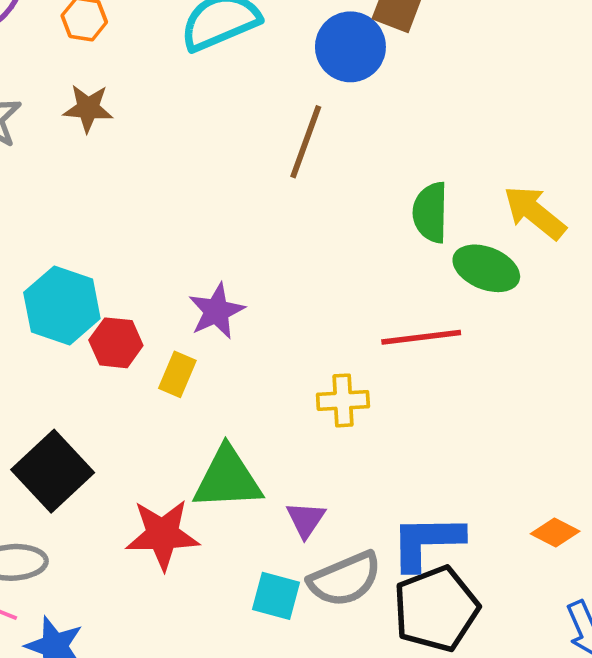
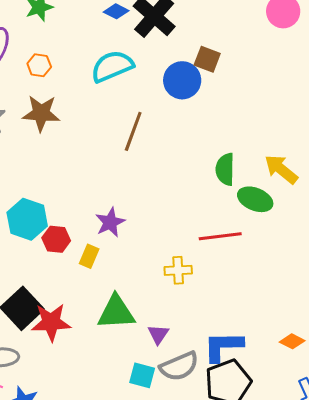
brown star: (88, 108) -> (41, 113), size x1.4
brown line: (306, 142) -> (133, 131), moved
red star: (162, 534) -> (51, 322), moved

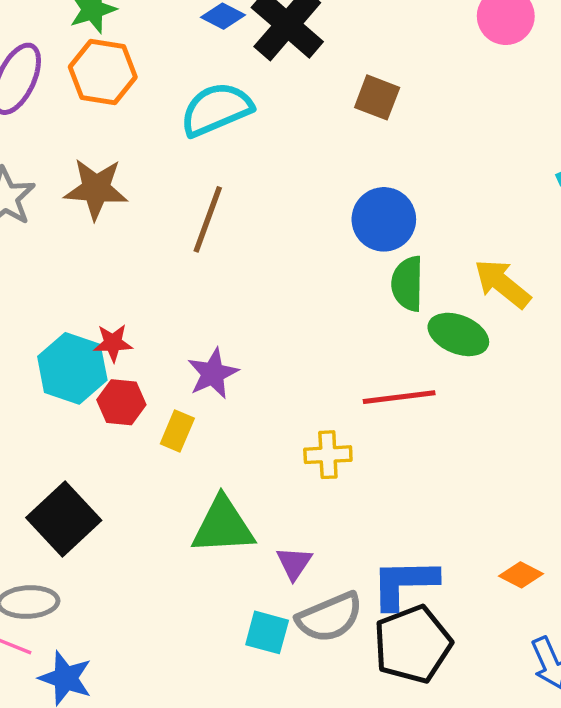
orange hexagon: (39, 65) -> (103, 72), moved, size x1.6
blue circle: (182, 80) -> (384, 219), moved
brown line: (133, 131) -> (208, 219), moved
red star: (51, 322) -> (113, 343), moved, size x0.6

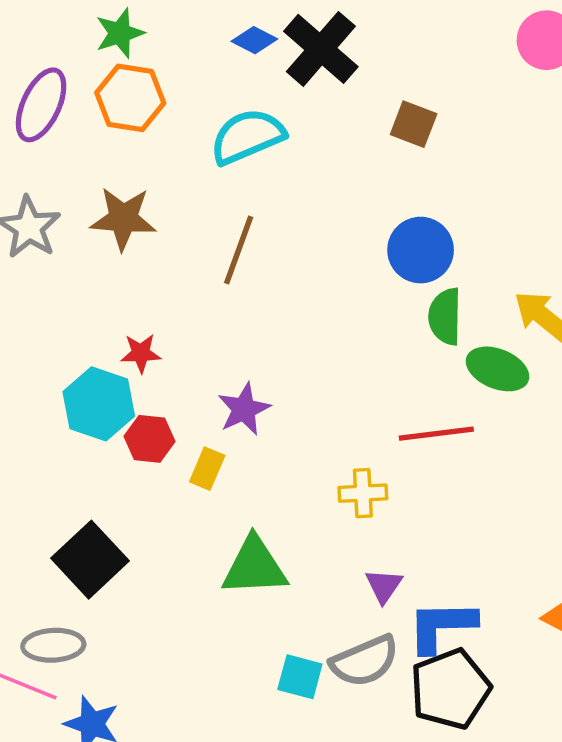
red star: (113, 343) -> (141, 353), moved
purple triangle: (294, 563) -> (384, 586), moved

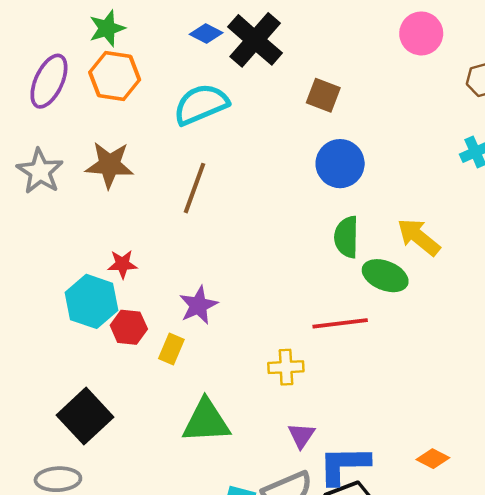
blue circle: (421, 250) -> (340, 164), moved

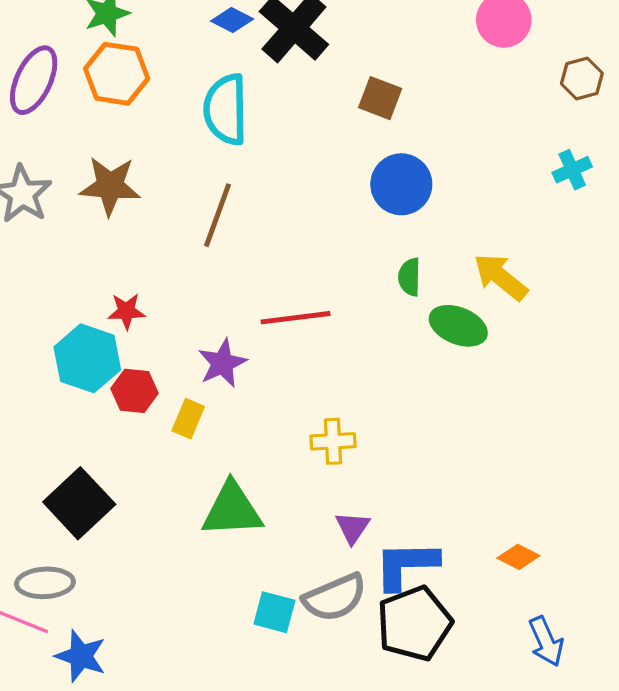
cyan semicircle: (201, 104) -> (226, 109), turned -68
green semicircle: (347, 237) -> (409, 277), size x0.7
red line: (340, 323) -> (296, 318), moved

